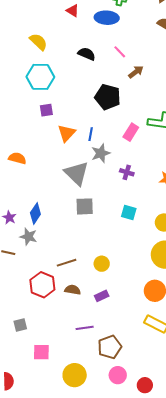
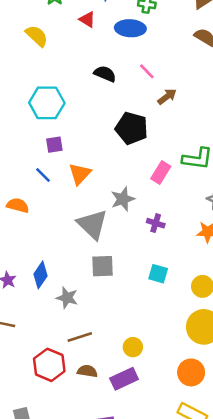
yellow semicircle: (38, 42) -> (37, 36), moved
blue line: (91, 134) -> (43, 175), moved, turned -56
gray star: (28, 237) -> (67, 298), moved
yellow circle: (102, 264) -> (133, 347), moved
purple rectangle: (102, 296) -> (124, 379), size x1.5

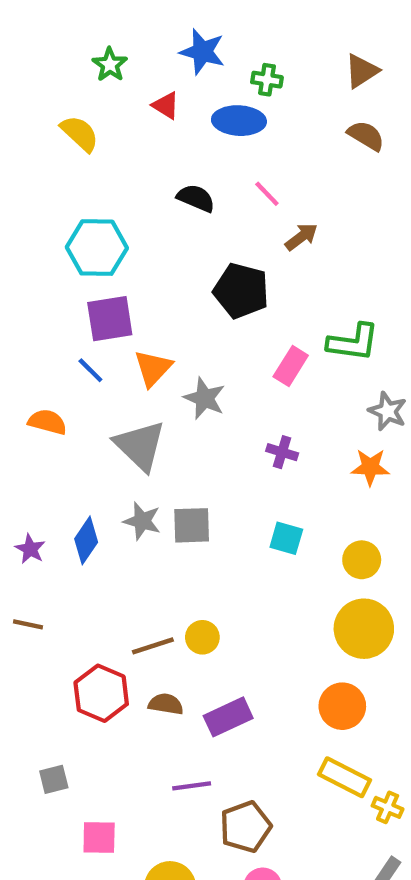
purple square: (54, 145) -> (110, 319), size x1.6
gray star: (123, 199) -> (205, 398), moved, turned -30
gray triangle: (92, 224) -> (140, 446), moved
gray star: (67, 298) -> (142, 521), moved
yellow circle: (133, 347) -> (202, 637), moved

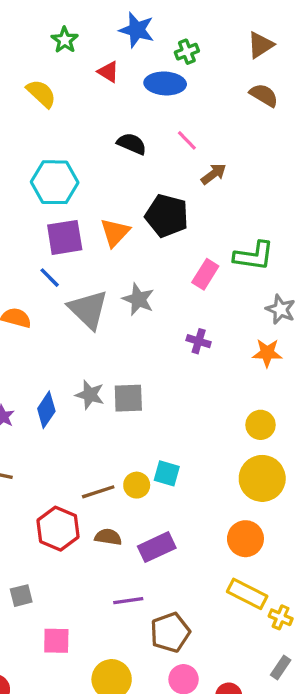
green cross: (267, 80) -> (187, 52), turned -30
orange triangle: (153, 368) -> (115, 232), moved
gray triangle: (140, 446) -> (88, 309), moved
cyan square: (286, 538) -> (167, 473), moved

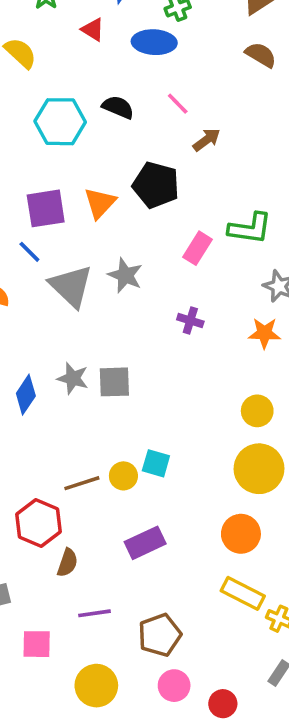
cyan hexagon: (55, 182) -> (60, 122), moved
brown semicircle: (108, 537) -> (67, 563), moved, turned 100
purple line: (128, 601) -> (95, 613), moved

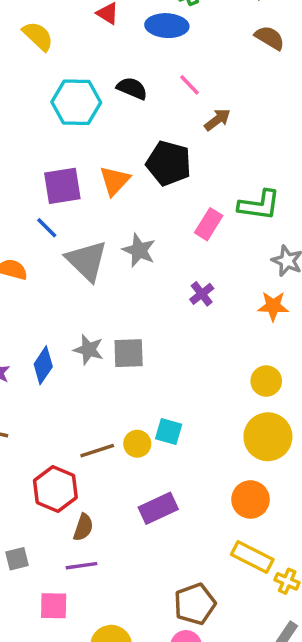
purple cross: (190, 321) -> (202, 294), turned 35
purple line: (95, 613) -> (82, 566), moved
brown pentagon: (160, 635) -> (195, 604), moved

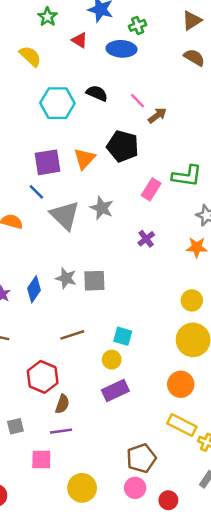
pink line: (190, 85) -> (138, 101), moved
yellow circle: (137, 444) -> (112, 360), moved
brown line: (97, 451) -> (72, 335), moved

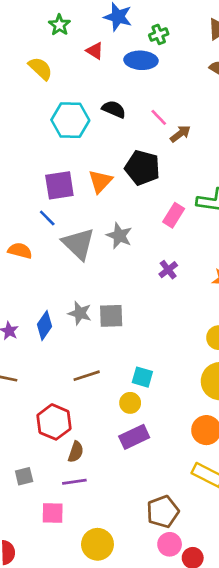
pink circle: (135, 488) -> (170, 544), moved

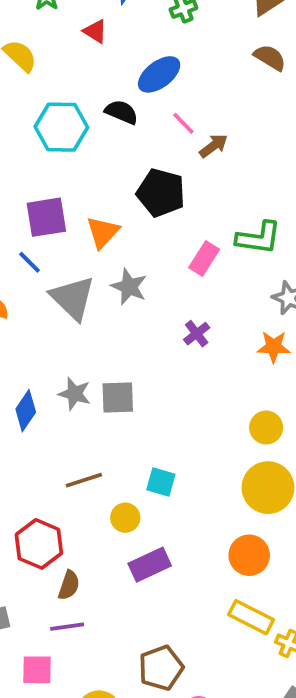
blue ellipse: (141, 60) -> (159, 74), moved, turned -40
orange triangle: (100, 181) -> (103, 232), moved
yellow circle: (130, 403) -> (125, 518), moved
brown pentagon: (163, 512) -> (161, 668), moved

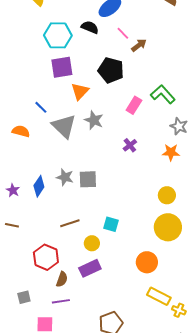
purple square: (46, 217) -> (62, 67), moved
green L-shape: (259, 238) -> (163, 94), turned -140
orange circle: (249, 555) -> (147, 262), moved
purple rectangle: (150, 565) -> (90, 268), moved

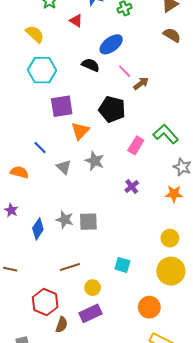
cyan hexagon: (58, 35) -> (42, 70), moved
gray triangle: (64, 126) -> (64, 167), size x0.6
purple star: (13, 190) -> (11, 210), moved
cyan square: (111, 224) -> (122, 265), moved

